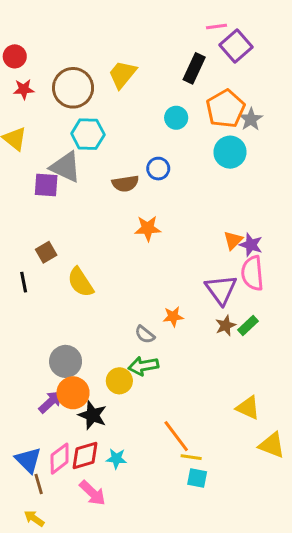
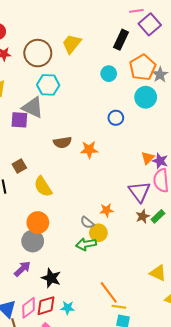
blue circle: (158, 169) -> (116, 118), moved
brown semicircle: (125, 183) -> (62, 142), moved
yellow circle: (119, 381) -> (98, 233), moved
orange circle: (73, 393) -> (38, 223), moved

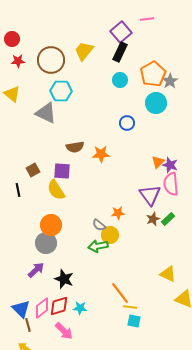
purple square: (150, 24) -> (121, 32), moved
black rectangle: (121, 40) -> (120, 52), moved
purple square: (19, 120) -> (62, 171), moved

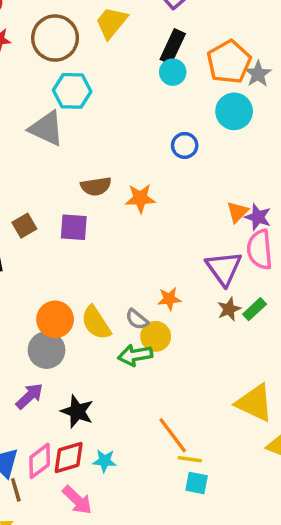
black rectangle: (120, 52) -> (173, 47), moved
yellow semicircle: (56, 190) -> (96, 323), moved
yellow triangle: (168, 274) -> (255, 403), size x1.4

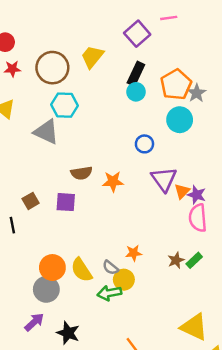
purple triangle: (224, 268) -> (164, 179), moved

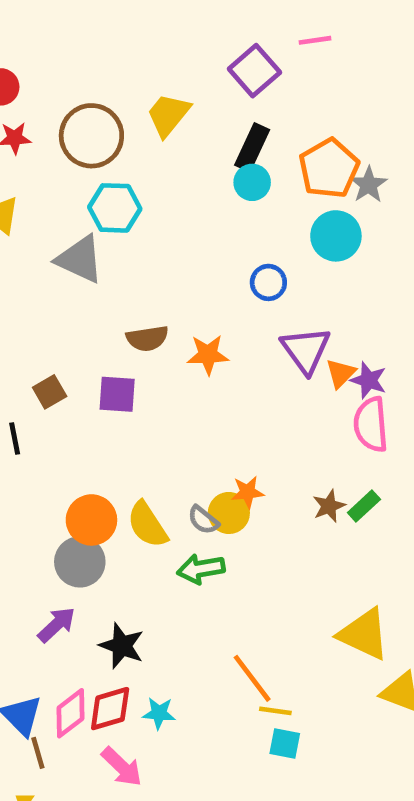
yellow circle: (124, 280) -> (229, 513), moved

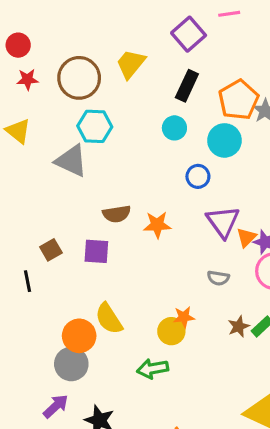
cyan circle: (252, 182) -> (174, 128), moved
cyan circle: (336, 236) -> (224, 140), moved
gray semicircle: (203, 520) -> (218, 278), moved, turned -30
yellow semicircle: (147, 525) -> (109, 319), moved

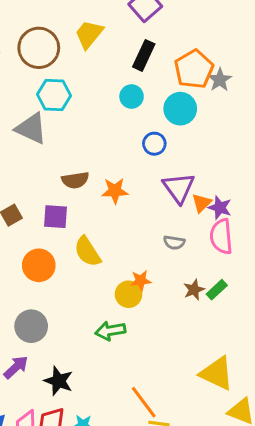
yellow semicircle: (109, 319) -> (87, 252), moved
orange circle: (79, 336) -> (39, 265), moved

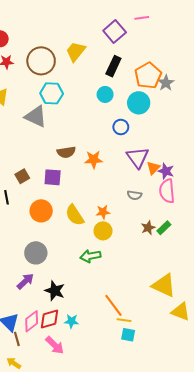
yellow semicircle: (87, 252) -> (75, 215), moved
orange star: (141, 281) -> (103, 212), moved

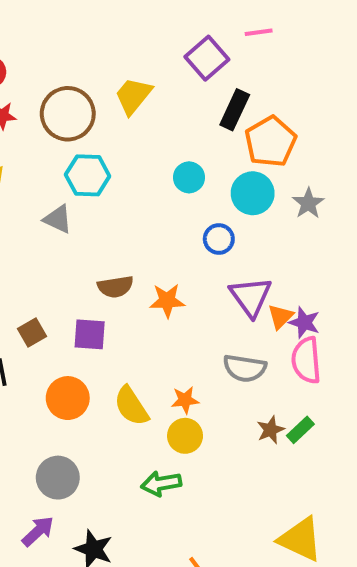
black rectangle: (113, 66) -> (235, 110), moved
gray star: (166, 83) -> (308, 203), moved
gray triangle: (36, 116) -> (58, 219), size x0.7
gray semicircle: (134, 195) -> (245, 368), size x1.5

